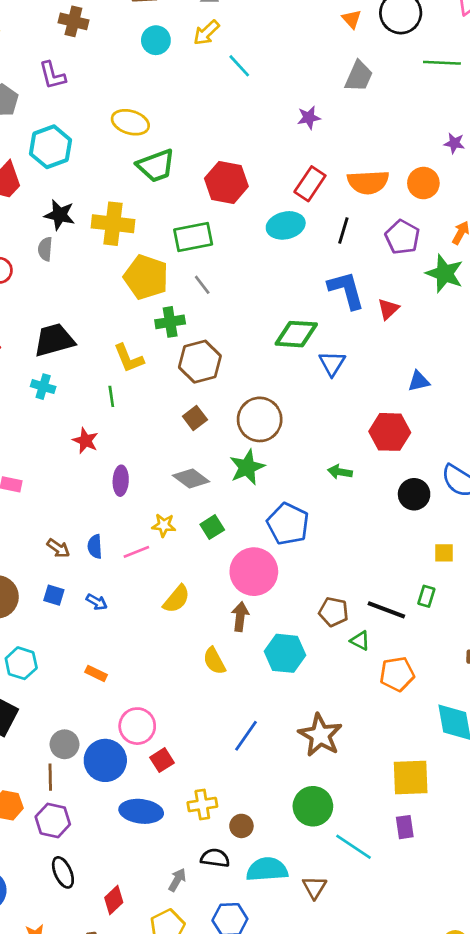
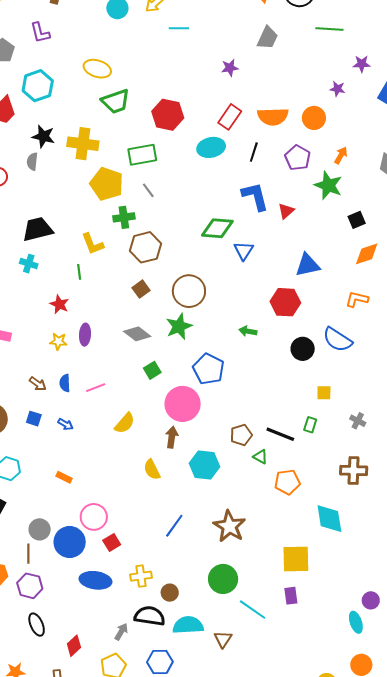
cyan line: (239, 66) -> (179, 28), turned -48
blue triangle: (419, 381) -> (308, 265), size x1.5
yellow star: (164, 525) -> (58, 341), moved
brown pentagon: (334, 612) -> (241, 435), turned -30
black semicircle: (215, 858) -> (150, 616), size x1.4

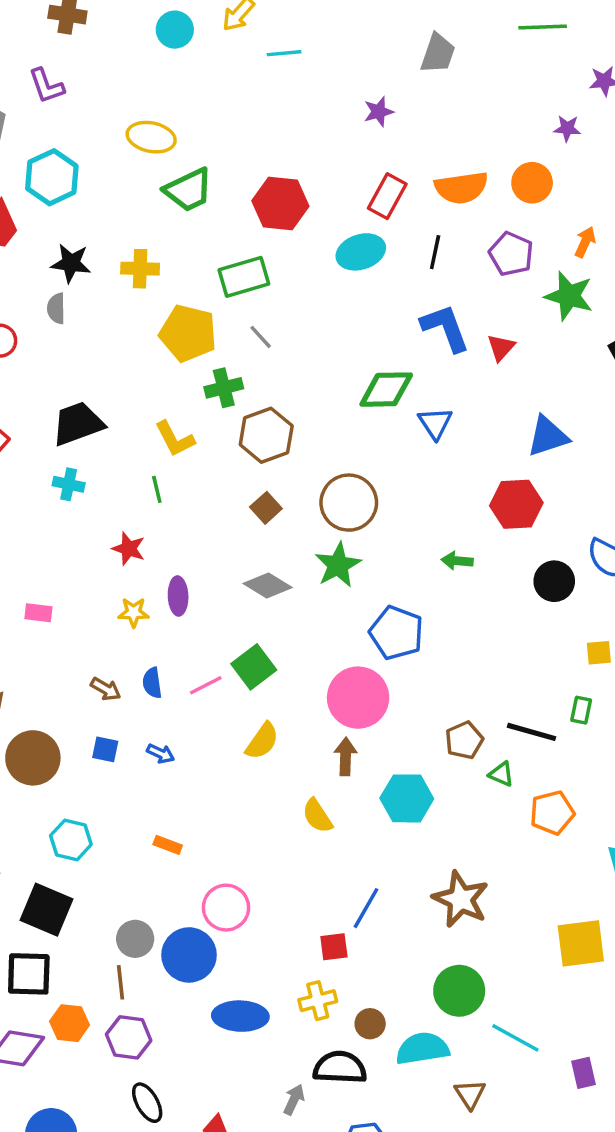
yellow cross: (83, 144) -> (140, 269), size x0.7
green square: (152, 370) -> (254, 667), moved, size x1.4
red square: (112, 543) -> (334, 947), moved, turned 30
purple rectangle: (291, 596) -> (584, 1073), moved
cyan semicircle: (188, 625) -> (422, 1049), moved

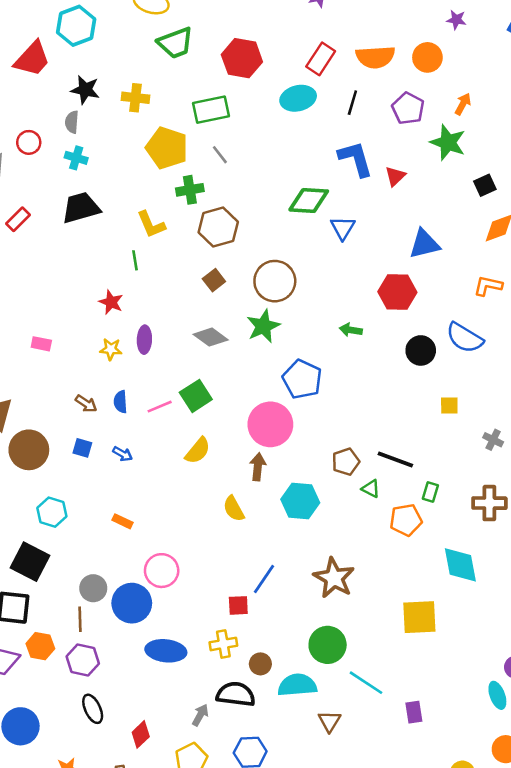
cyan cross: (69, 484) -> (76, 158), moved
green rectangle: (581, 710) -> (430, 492), moved

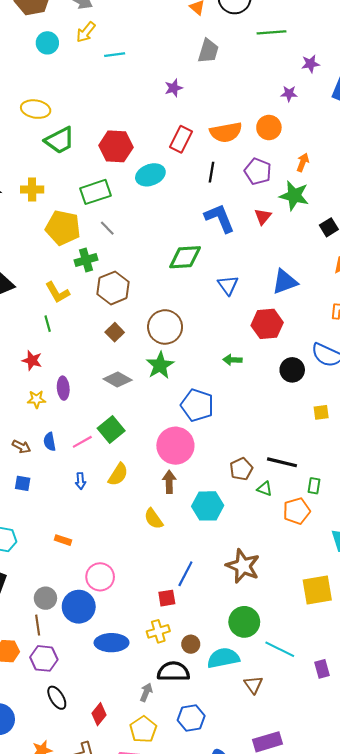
cyan ellipse: (298, 98) -> (150, 175), moved
red triangle: (395, 176) -> (263, 217), moved
blue triangle: (343, 228) -> (228, 285), moved
blue arrow: (123, 454) -> (81, 481), moved, turned 63

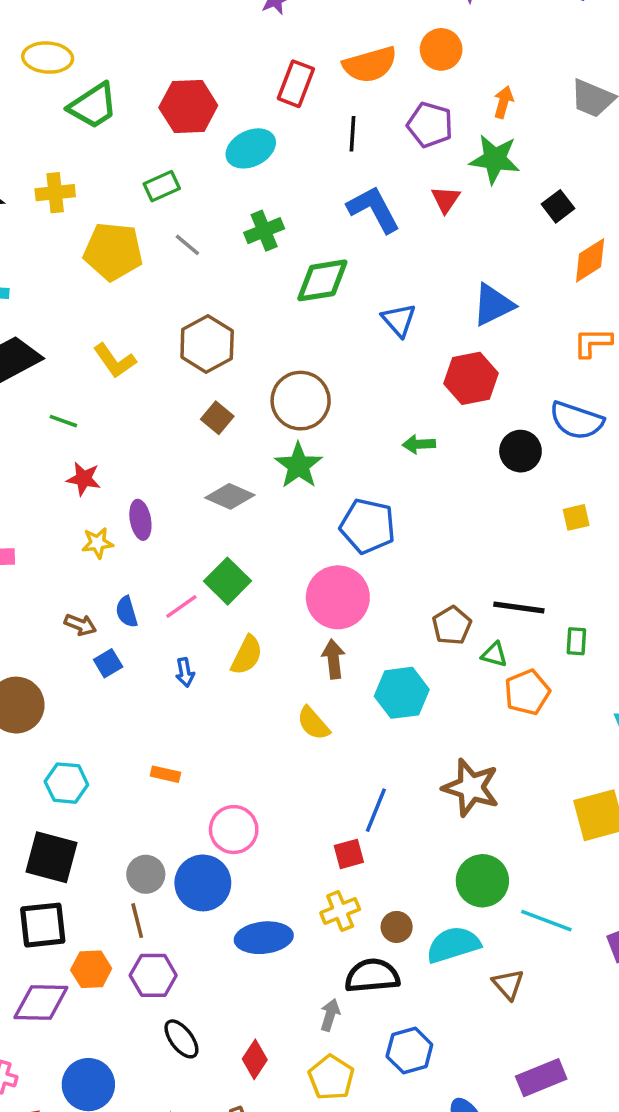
green rectangle: (96, 192) -> (162, 186), size x0.7
green cross: (86, 260) -> (264, 231), moved
green line: (48, 324) -> (63, 421), moved, turned -49
blue square: (23, 483) -> (108, 663), moved, turned -35
orange pentagon: (297, 511) -> (527, 692), moved

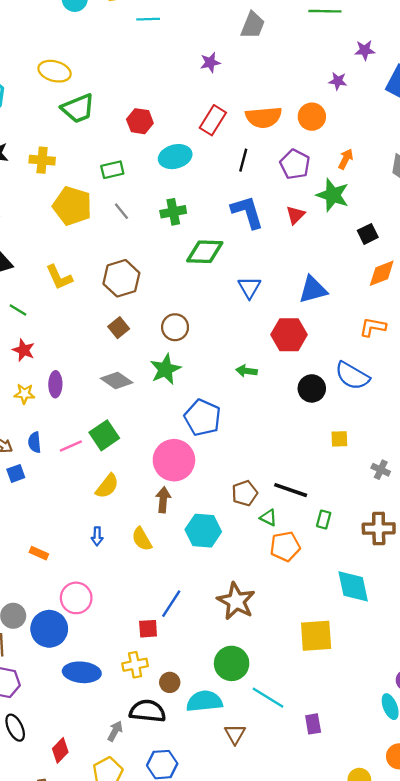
red hexagon: (188, 107) -> (140, 121), size x0.7
brown circle: (301, 401) -> (175, 327), size x0.7
blue arrow: (185, 672) -> (97, 536), moved

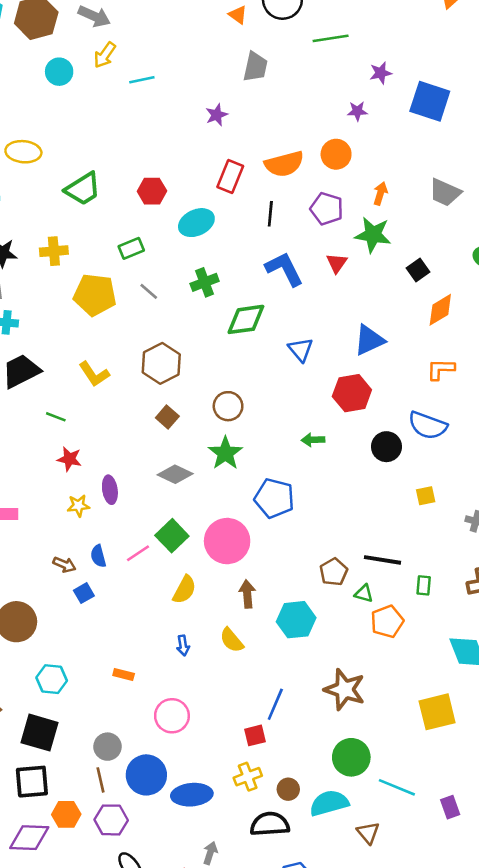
yellow ellipse: (55, 71) -> (23, 152), moved
pink circle: (174, 460) -> (227, 541), moved
blue circle: (49, 629) -> (146, 775), moved
gray arrow: (115, 731) -> (210, 853), moved

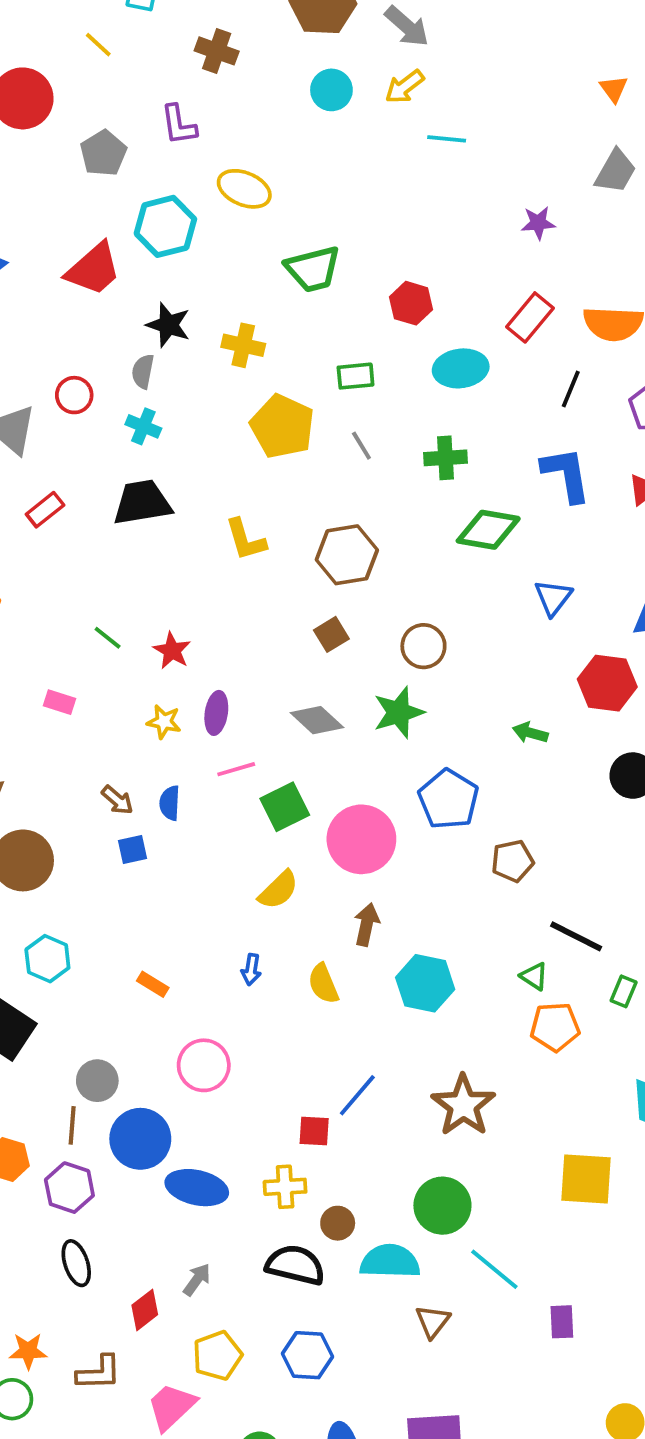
green line: (56, 417) -> (108, 638), moved
pink line: (138, 553) -> (236, 769), moved
brown pentagon: (334, 572) -> (513, 861), moved

